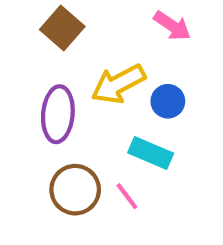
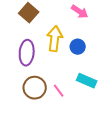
yellow arrow: (118, 84) -> (55, 39), turned 125
cyan rectangle: (151, 153) -> (87, 81), moved

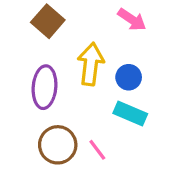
cyan rectangle: (87, 81) -> (130, 114), moved

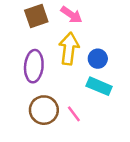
pink arrow: (132, 20) -> (71, 15), moved
brown square: (48, 21) -> (36, 16), turned 30

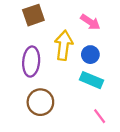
pink arrow: (71, 15) -> (90, 22), moved
pink line: (74, 114) -> (100, 116), moved

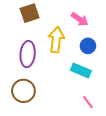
blue circle: (90, 55) -> (88, 46), moved
brown circle: (40, 102) -> (23, 91), moved

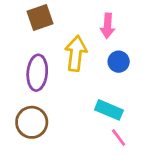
pink arrow: (80, 19) -> (108, 26), turned 60
cyan rectangle: (81, 70) -> (109, 110), moved

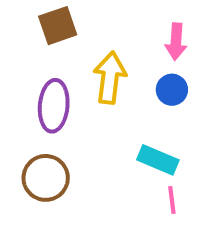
pink arrow: (108, 26) -> (176, 42), moved
pink line: (119, 137) -> (172, 200), turned 30

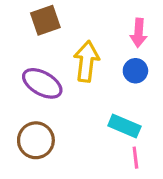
purple ellipse: (54, 106) -> (42, 83), turned -66

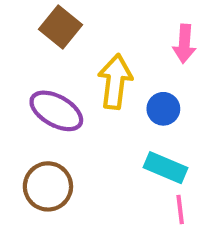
brown square: (45, 20) -> (61, 27), turned -32
blue circle: (135, 71) -> (163, 109), moved

